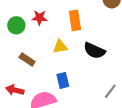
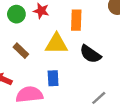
yellow triangle: (60, 47) -> (56, 44), size x1.5

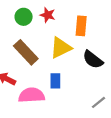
yellow triangle: (56, 44) -> (61, 48), turned -30
brown rectangle: (21, 51) -> (26, 52), size x1.6

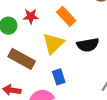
orange rectangle: (81, 26) -> (66, 16), turned -30
black semicircle: (93, 60) -> (88, 45), turned -30

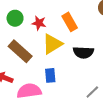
red star: (31, 16) -> (39, 23), moved

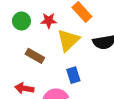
brown rectangle: (20, 51) -> (35, 56), size x0.7

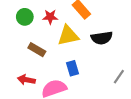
yellow triangle: (68, 40) -> (68, 36), turned 30

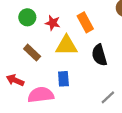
black semicircle: (102, 38) -> (99, 55), turned 70

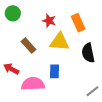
green circle: (27, 17) -> (13, 13), moved

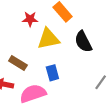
brown rectangle: (28, 46) -> (18, 63), moved

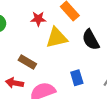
blue rectangle: (52, 73) -> (77, 78), moved

